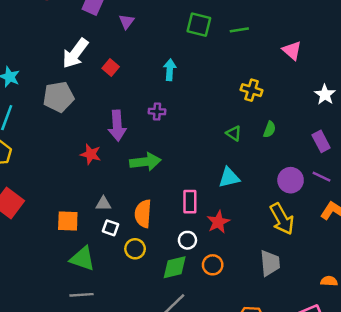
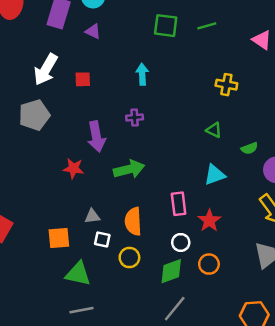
purple triangle: (127, 22) -> (93, 31), turned -35
red square: (111, 68) -> (83, 79), turned -35
green semicircle: (270, 129) -> (249, 148), moved, turned 56

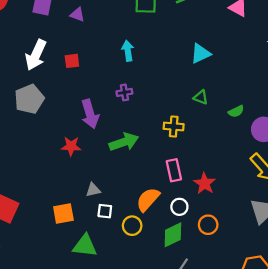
yellow cross: (226, 85) -> (174, 126), moved
cyan triangle: (215, 175) -> (201, 54), moved
orange semicircle: (133, 221) -> (148, 199), moved, turned 50

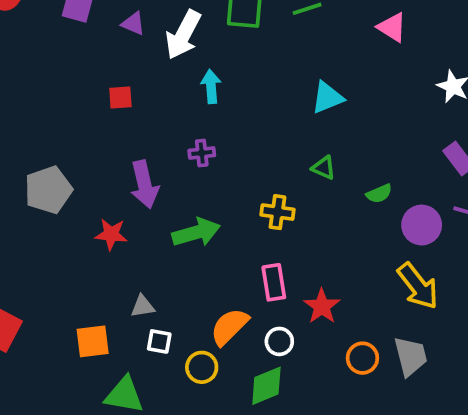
white arrow: (36, 55) -> (183, 35), moved
gray pentagon: (29, 99) -> (48, 190), moved
orange circle: (208, 225) -> (362, 358), moved

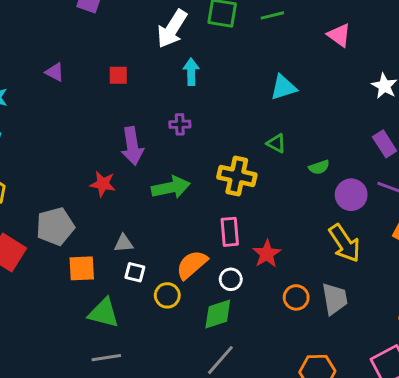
purple triangle: (133, 24) -> (55, 72), moved
gray pentagon: (48, 190) -> (55, 226), moved
yellow cross: (277, 212) -> (237, 176), size x1.4

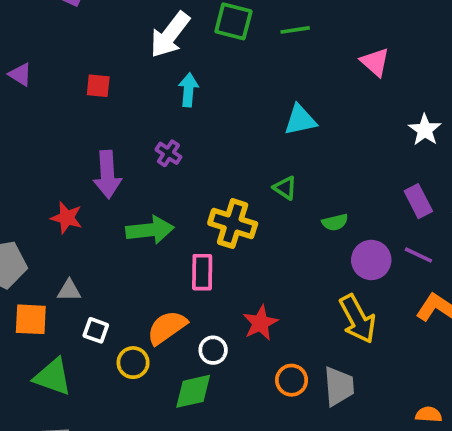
purple cross: (180, 124) -> (168, 153), turned 30
pink rectangle: (230, 232) -> (202, 272), moved
gray triangle: (124, 243) -> (69, 291), moved

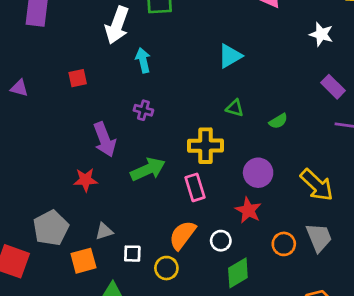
purple circle: (371, 260) -> (258, 173), moved
green diamond: (193, 391) -> (238, 273), moved

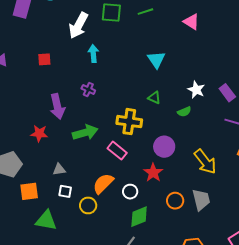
white star: (321, 34) -> (196, 90), moved
cyan triangle: (230, 56) -> (156, 60), turned -42
pink rectangle: (195, 187) -> (117, 151), turned -42
gray triangle: (104, 231) -> (59, 169), moved

